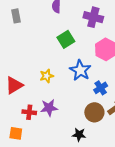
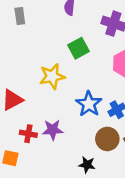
blue star: (80, 70) -> (89, 104), moved
yellow star: (47, 76) -> (52, 76), moved, size x1.5

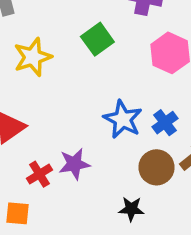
yellow star: (52, 76) -> (33, 57), moved
red cross: (28, 134) -> (39, 174), turned -35

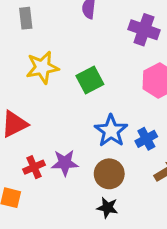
green square: (97, 39) -> (90, 80), moved
brown circle: (156, 167) -> (109, 174), moved

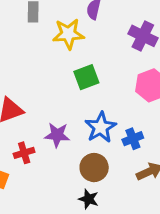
yellow star: (42, 67) -> (68, 34), moved
purple star: (65, 163) -> (57, 135), moved

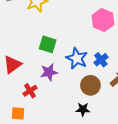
green square: (86, 77) -> (48, 44), moved, turned -36
brown circle: (94, 168) -> (90, 85), moved

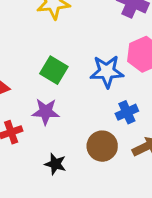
blue star: (77, 58) -> (107, 71), moved, turned 30
black star: (83, 109) -> (55, 164), moved

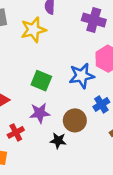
brown circle: (102, 146) -> (75, 120), moved
black star: (55, 164) -> (58, 141), moved

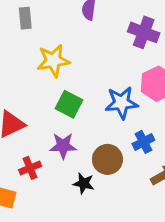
yellow star: (33, 30) -> (53, 61), moved

